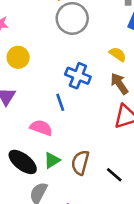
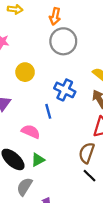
yellow circle: (18, 57) -> (25, 72), moved
brown semicircle: (80, 163) -> (87, 153), moved

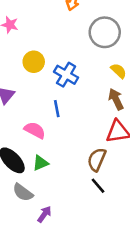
gray circle: (63, 41) -> (105, 32), moved
blue cross: (65, 90) -> (66, 75), moved
gray semicircle: (24, 187) -> (23, 192), turned -90

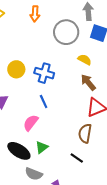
pink semicircle: (35, 130) -> (31, 123), turned -66
black line: (98, 186) -> (77, 158), moved

